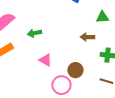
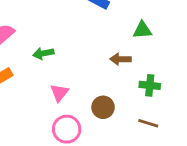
pink triangle: (45, 60) -> (59, 93), turned 40
pink circle: (61, 85) -> (67, 129), moved

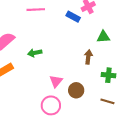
brown arrow: (121, 59) -> (88, 57), turned 96
pink triangle: (59, 93) -> (56, 81), moved

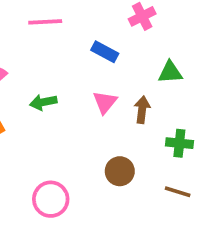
blue rectangle: (73, 17) -> (105, 52), moved
pink triangle: (56, 81) -> (105, 102), moved
pink circle: (51, 105) -> (51, 199), moved

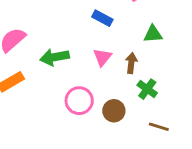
green arrow: (43, 102) -> (55, 57), size x1.4
green cross: (179, 143) -> (147, 89), moved, turned 30
pink circle: (51, 199) -> (79, 101), moved

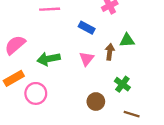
brown arrow: (131, 63) -> (110, 52), moved
pink circle: (79, 101) -> (36, 93), moved

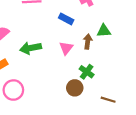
green cross: (122, 84) -> (87, 72), moved
pink circle: (36, 93) -> (13, 90), moved

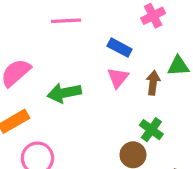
pink triangle: (66, 48) -> (118, 78), moved

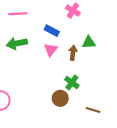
pink cross: (153, 16) -> (73, 11), turned -32
green arrow: (64, 93) -> (17, 43), moved

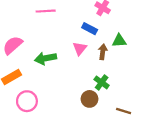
blue rectangle: (52, 31) -> (90, 29), moved
green arrow: (17, 43) -> (46, 58), moved

